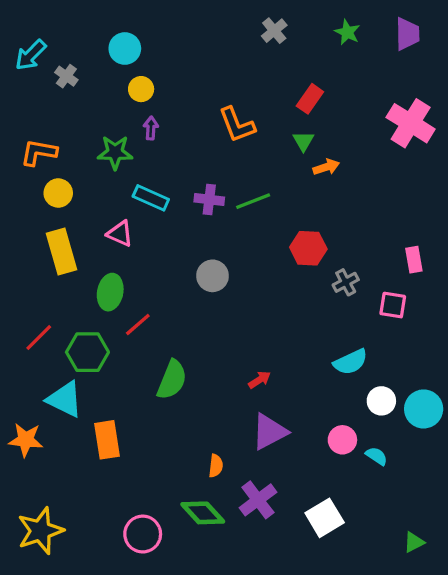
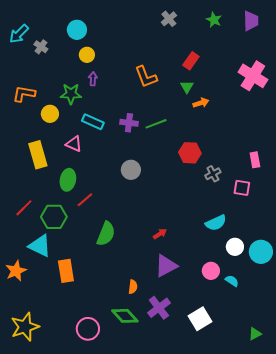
yellow circle: (58, 193) -> (50, 114), moved
orange star: (26, 440) -> (16, 271), turned -30

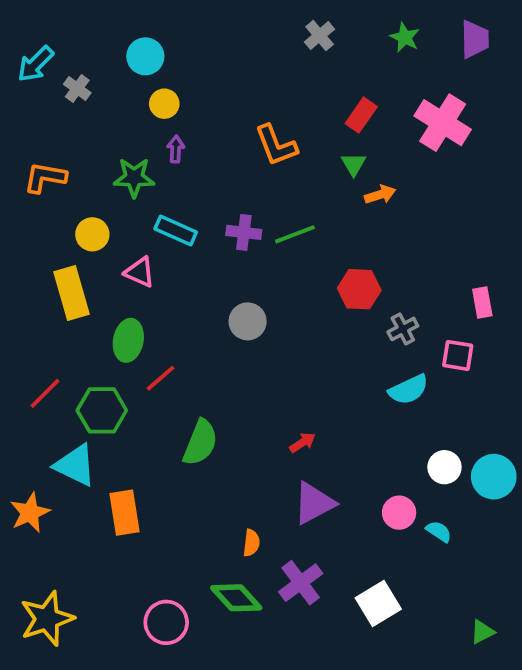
pink cross: (253, 76) -> (443, 123), moved
yellow circle: (50, 114) -> (92, 234), moved
cyan semicircle: (216, 223) -> (409, 390), moved

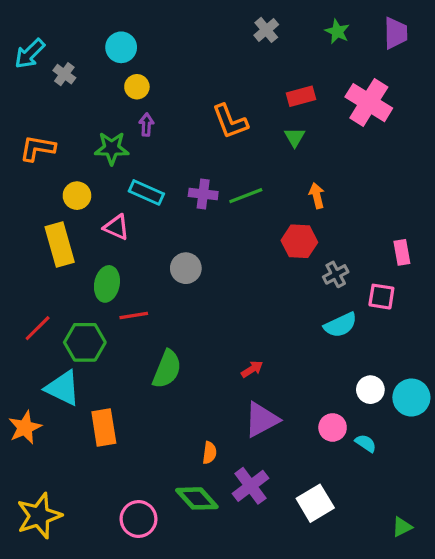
red rectangle: (361, 115) -> (301, 96), turned 40
orange arrow: (380, 195) -> (317, 196), moved, turned -85
gray circle: (248, 321) -> (186, 268), moved
red line: (161, 378) -> (134, 315), turned 32

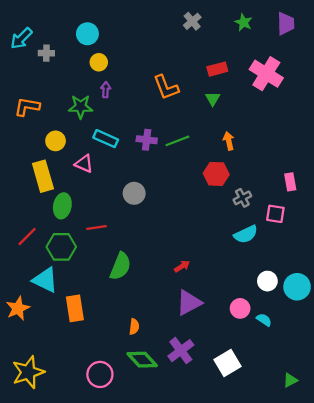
gray cross: (64, 74) -> (46, 53), turned -35
green ellipse: (107, 284) -> (62, 206), moved
orange semicircle: (209, 453) -> (134, 327), moved

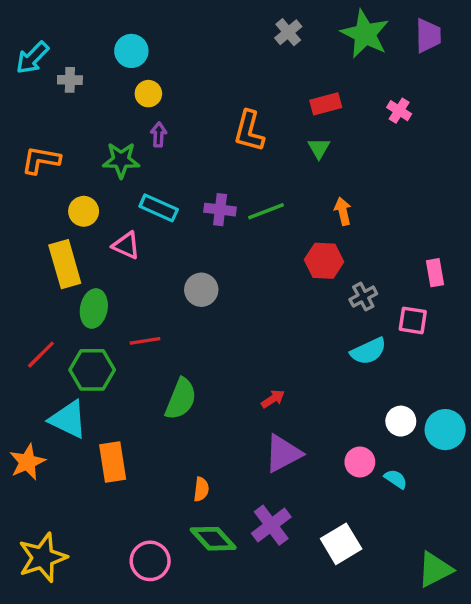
green star: (244, 22) -> (365, 34), size x1.8
pink cross: (266, 74) -> (399, 111), size x0.5
orange L-shape: (166, 87) -> (249, 131), turned 36
green triangle: (290, 380) -> (435, 569), size x1.6

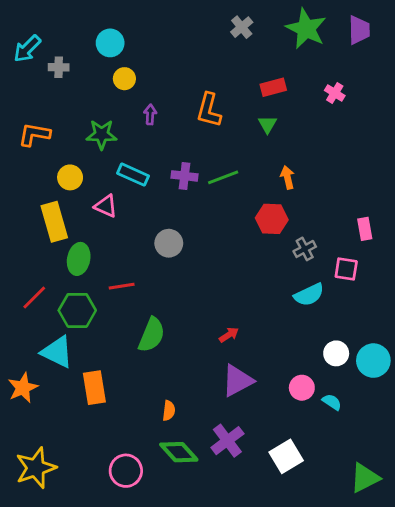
purple arrow: (159, 135) -> (150, 114), moved

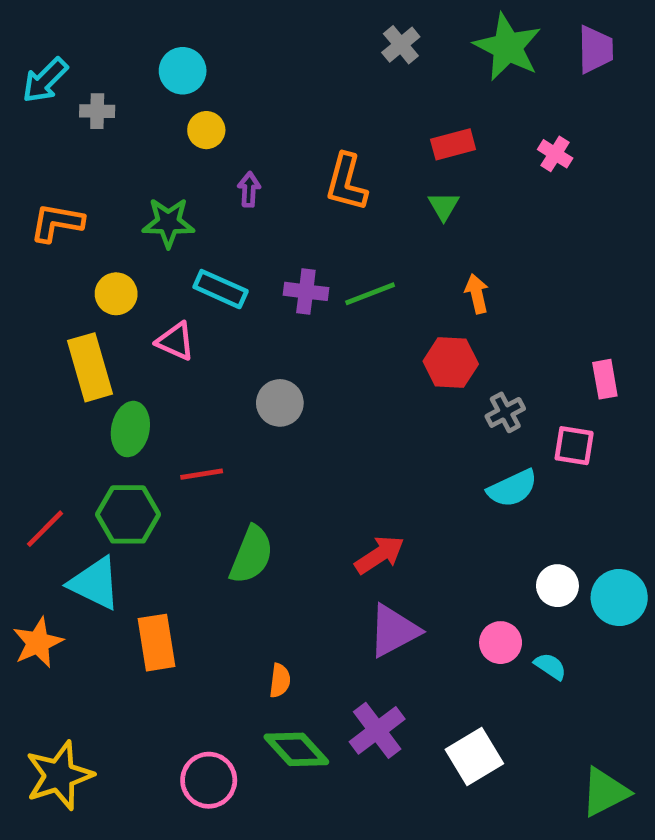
red line: (34, 298) -> (45, 529), moved
red arrow: (229, 335) -> (380, 555), size x1.5

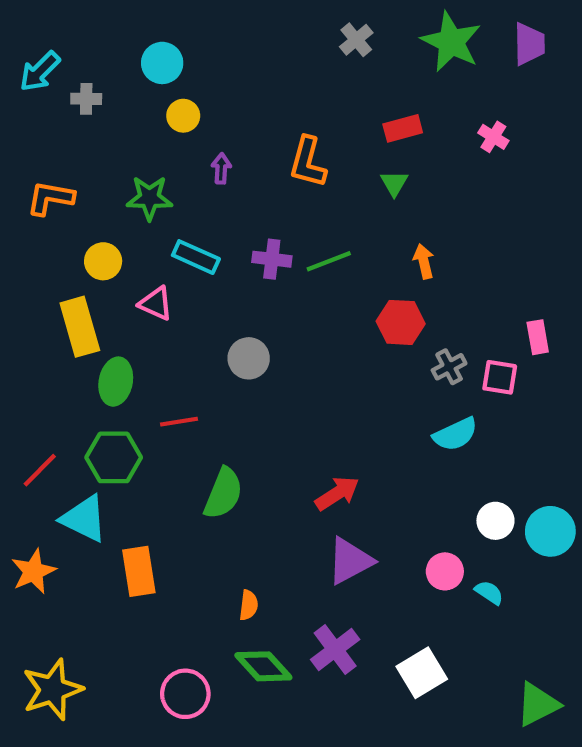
pink square: (574, 446) -> (500, 377), moved

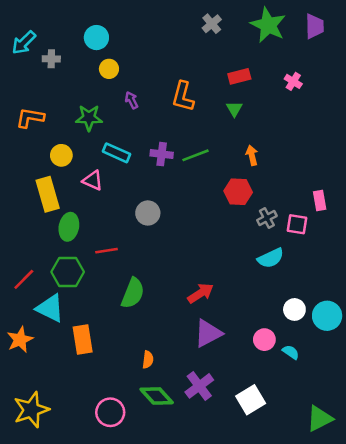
purple arrow: (221, 168) -> (132, 100), turned -30

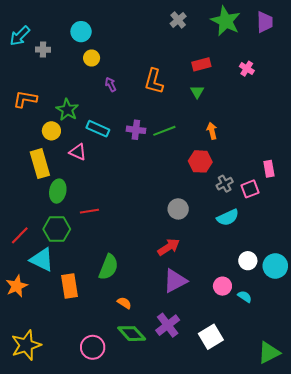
green star: (89, 118) -> (67, 110), moved, turned 30
gray circle: (148, 213) -> (178, 209), moved
pink square: (297, 224) -> (250, 189), turned -30
green semicircle: (133, 293) -> (108, 267), moved
orange semicircle: (148, 360) -> (124, 303), turned -64

